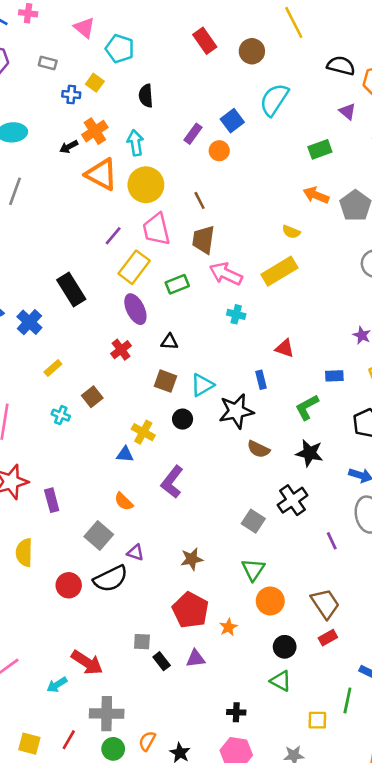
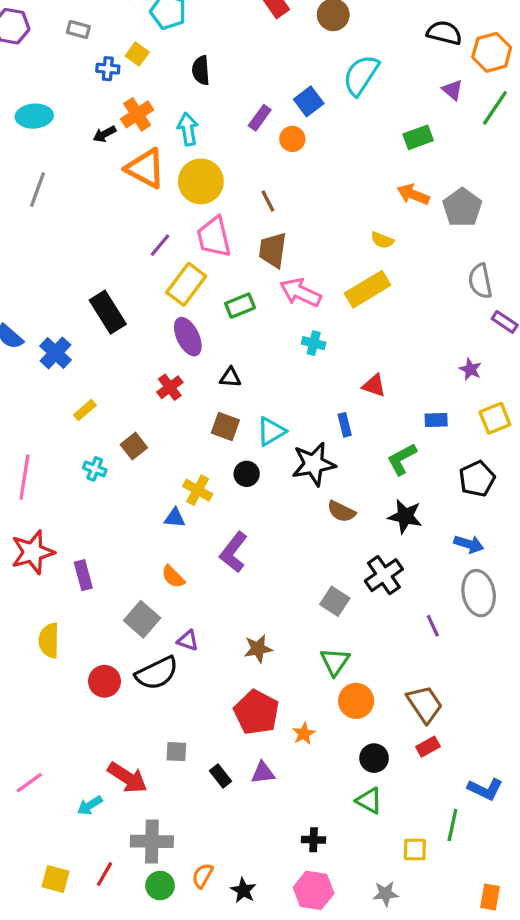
gray square: (142, 642) -> (176, 752), moved

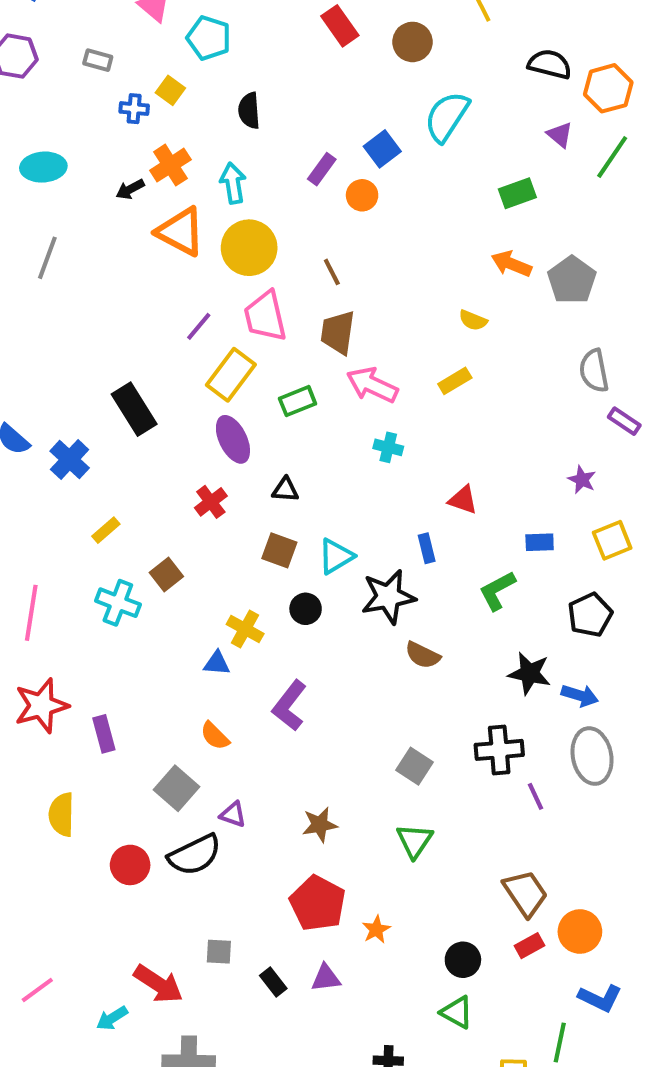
yellow rectangle: (368, 289) -> (455, 381), size x0.6
cyan cross: (95, 469) -> (118, 603), size x1.5
black star: (405, 516) -> (529, 673), moved
black cross: (384, 575) -> (499, 750), moved, turned 30
orange circle: (356, 701) -> (580, 932), moved

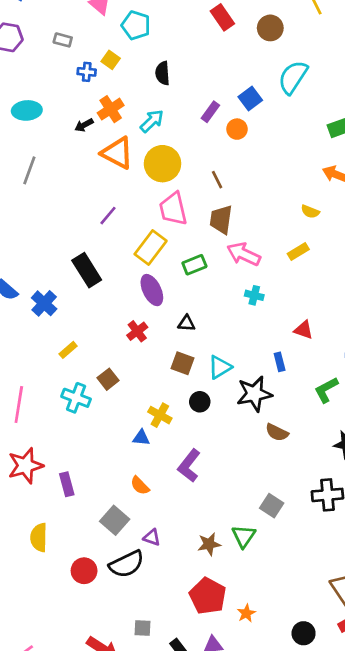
cyan arrow: (233, 183) -> (152, 121), turned 55
purple line: (199, 326) -> (108, 216), moved
green triangle: (415, 841) -> (244, 536), moved

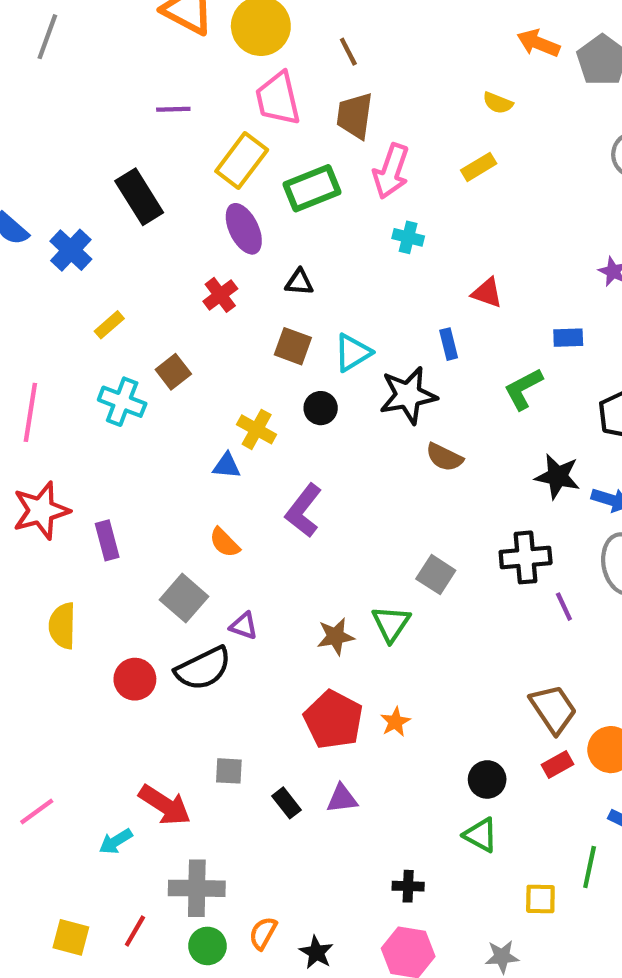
purple line: (108, 216) -> (173, 109), turned 48
pink arrow: (244, 254) -> (391, 171), turned -96
green rectangle: (194, 265) -> (312, 188), size x1.4
orange star: (246, 613) -> (395, 722), moved

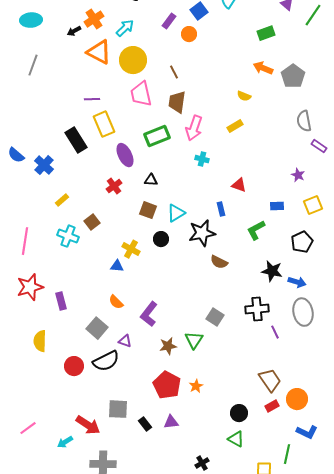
yellow rectangle: (242, 160) -> (104, 124), moved, turned -60
purple L-shape: (304, 511) -> (149, 314), moved
gray square: (229, 771) -> (118, 409), size x1.5
black cross: (408, 886) -> (202, 463), turned -32

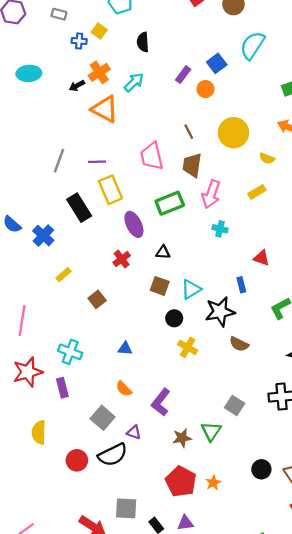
yellow circle: (133, 60) -> (233, 133), moved
gray line: (33, 65) -> (59, 161), moved
cyan cross: (68, 236) -> (70, 352), moved
yellow cross: (131, 249) -> (188, 347), moved
black circle: (239, 413) -> (261, 469), moved

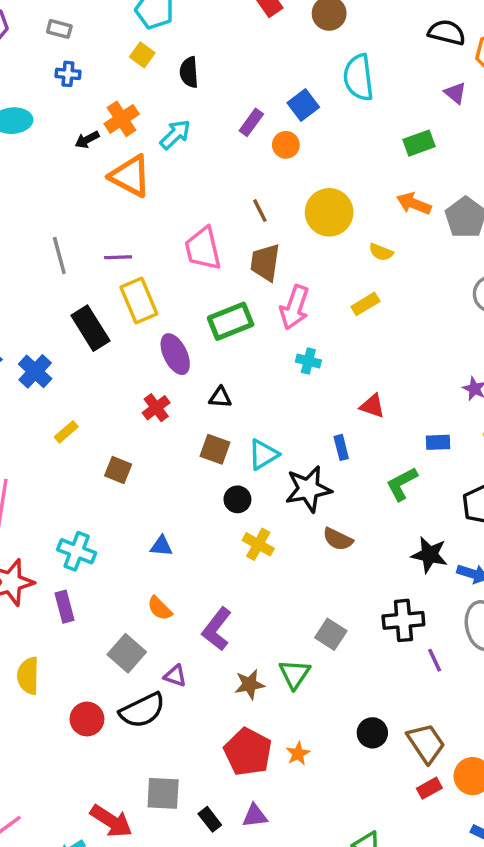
yellow square: (99, 31) -> (142, 55), moved
blue cross: (79, 41) -> (68, 74), moved
cyan semicircle: (252, 45) -> (359, 77), turned -40
gray line: (59, 161) -> (59, 256), turned -35
brown square: (97, 299) -> (118, 470), turned -30

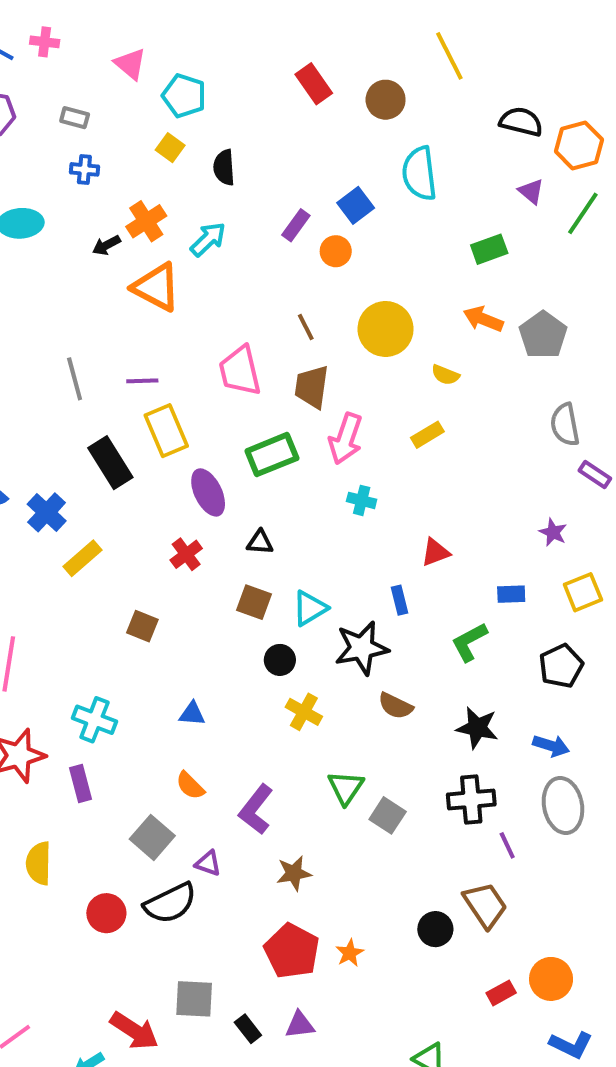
red triangle: (372, 406) -> (435, 552), turned -40
yellow rectangle: (66, 432) -> (82, 558), moved, size x1.4
black star: (429, 555) -> (477, 728), moved
green triangle: (295, 674) -> (346, 788), moved
brown trapezoid: (426, 743) -> (485, 905), moved

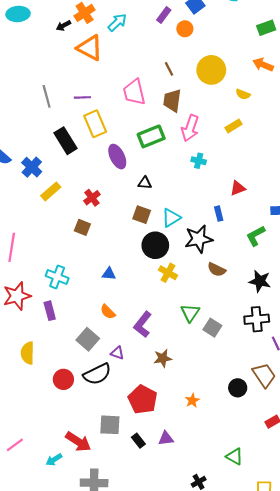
red cross: (186, 554) -> (92, 198), moved
black circle: (280, 660) -> (155, 245), size x1.6
red pentagon: (292, 951) -> (143, 399), moved

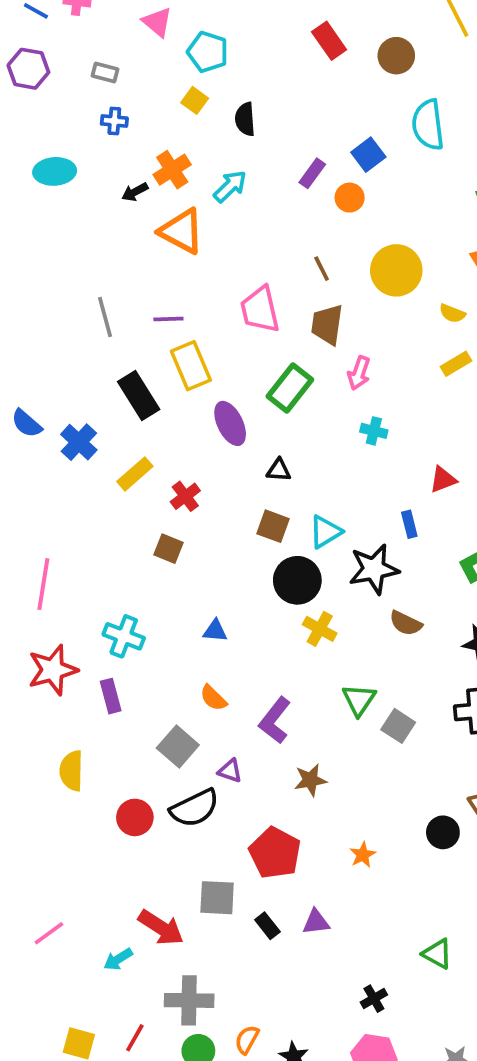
yellow rectangle: (233, 126) -> (456, 364), moved
pink arrow: (190, 128) -> (359, 373), size x0.7
green rectangle: (151, 136) -> (290, 388), turned -30
yellow rectangle: (51, 191) -> (135, 474), moved

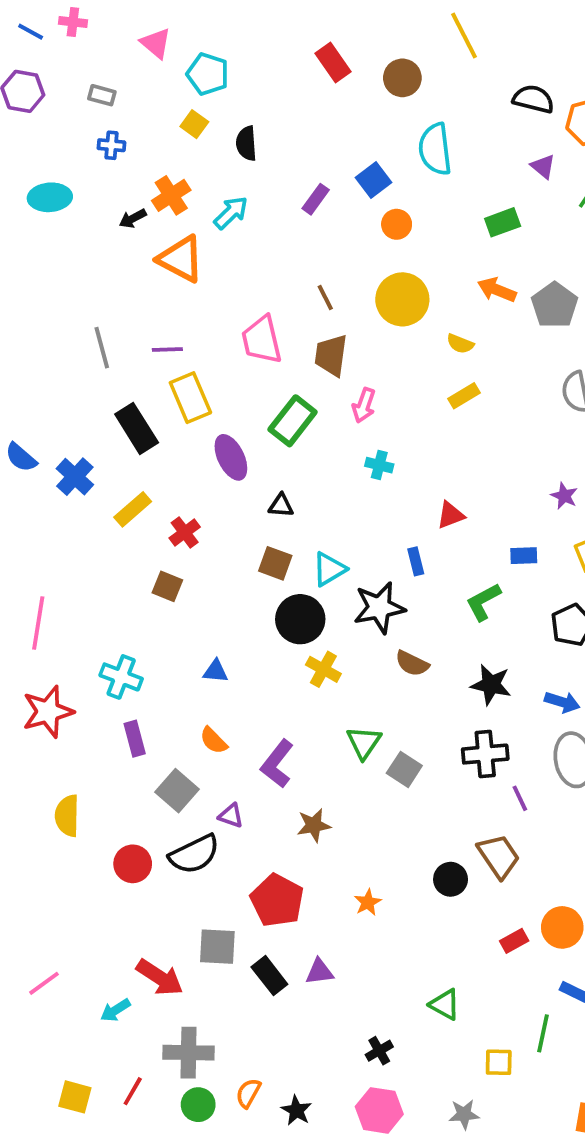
orange circle: (350, 198) -> (397, 224), moved
purple rectangle: (111, 696) -> (135, 739), moved
black rectangle: (267, 926) -> (269, 976), size x1.4

